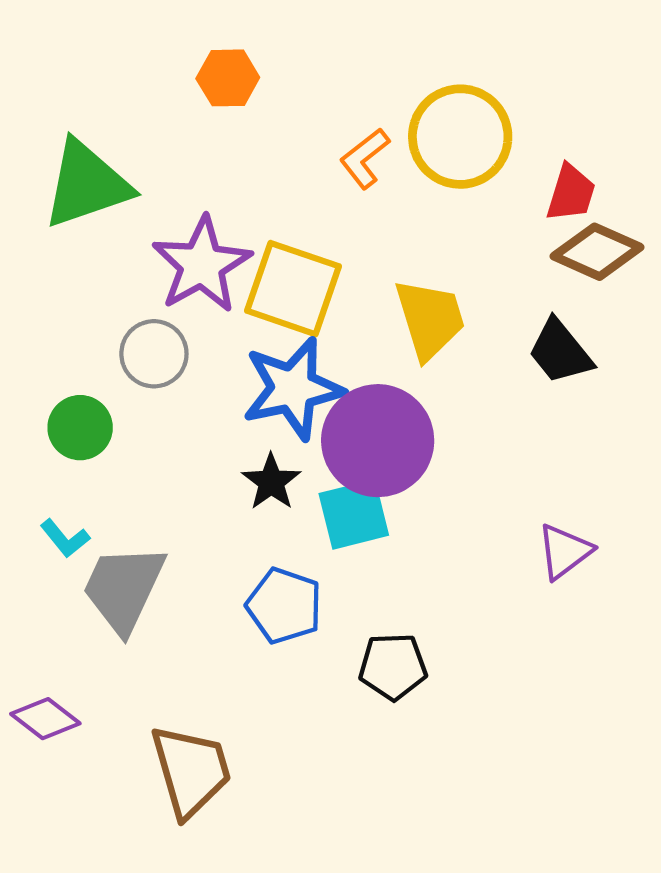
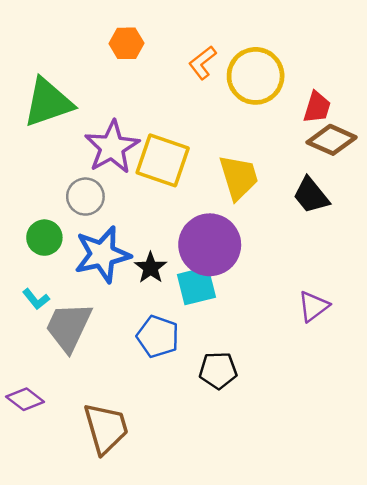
orange L-shape: (365, 158) -> (202, 63), moved
blue star: (293, 389) -> (102, 254), moved

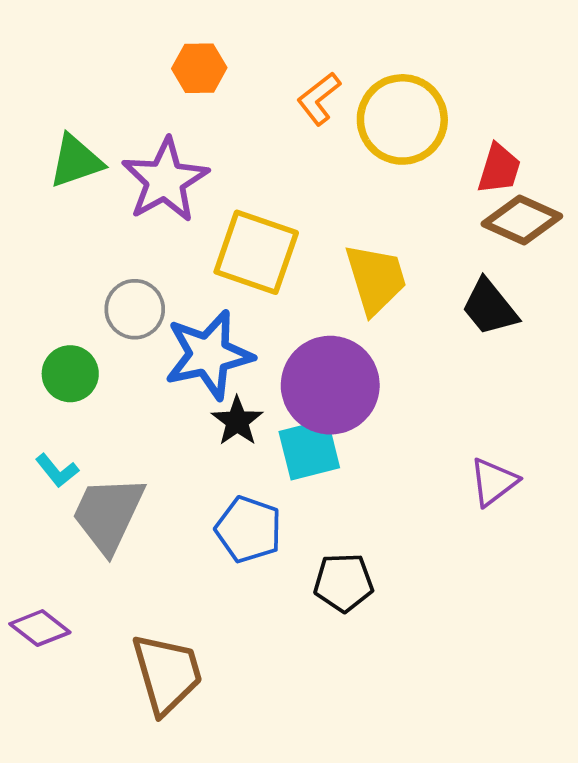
green triangle: (48, 102) -> (76, 161), size x0.7
purple star: (112, 147) -> (165, 180), moved
blue star: (102, 254) -> (209, 355), moved

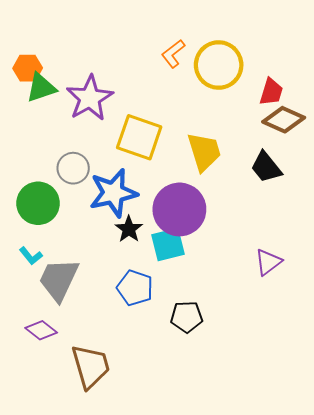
orange hexagon: (199, 68) -> (28, 68), moved
green circle: (70, 374) -> (38, 203), size x1.4
purple diamond: (40, 628) -> (41, 330), moved

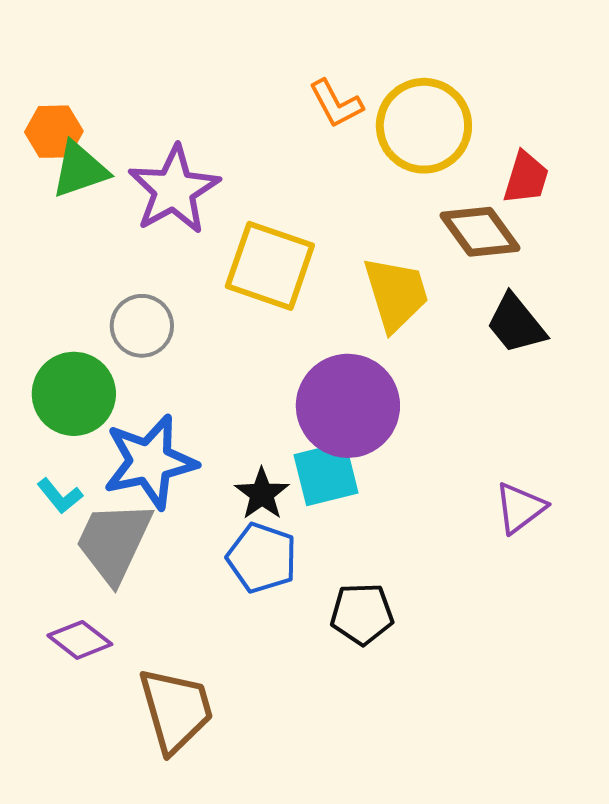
orange L-shape: (173, 54) -> (336, 104), turned -80
brown diamond: (284, 120) -> (480, 232), moved, turned 30
blue star: (113, 193) -> (150, 462), moved
black star: (129, 229) -> (262, 494), moved

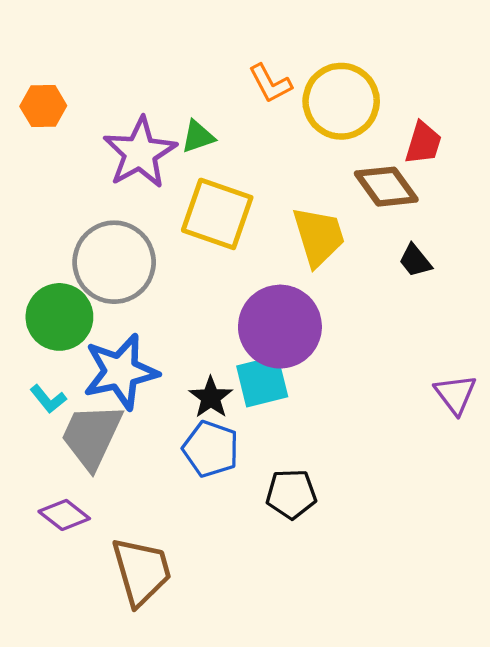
green triangle: (80, 170) -> (198, 137), moved, size x0.7
black trapezoid: (516, 324) -> (415, 261), size x0.7
gray circle: (142, 326) -> (114, 262), size x1.6
purple triangle: (520, 508) -> (455, 394), moved, turned -30

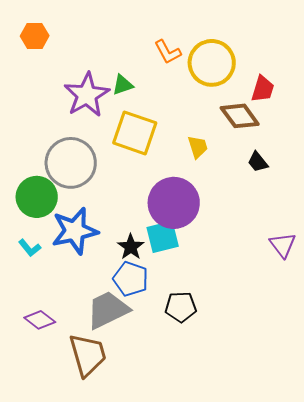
orange hexagon: (43, 106) -> (35, 36), moved
yellow trapezoid: (319, 236) -> (198, 147), size x0.6
gray trapezoid: (92, 436) -> (108, 310), moved, turned 39

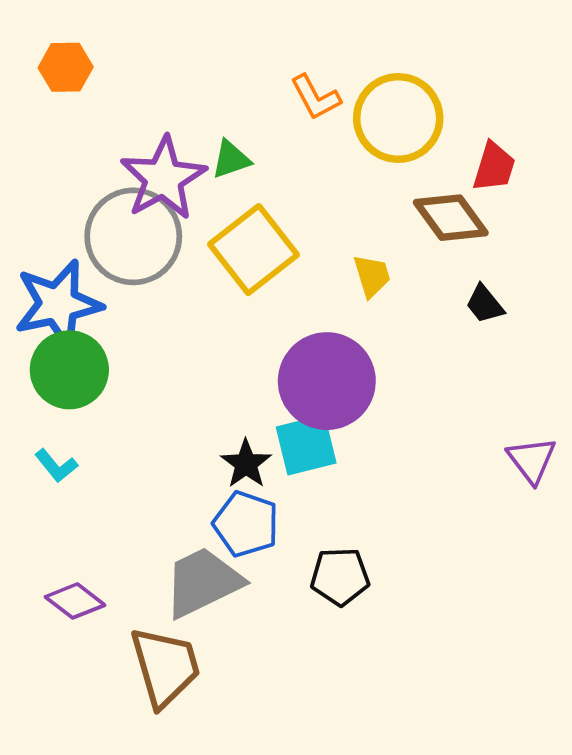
yellow square: (135, 133) -> (254, 250), turned 33
gray circle: (71, 163) -> (133, 236), moved
blue star: (75, 231) -> (58, 304), moved

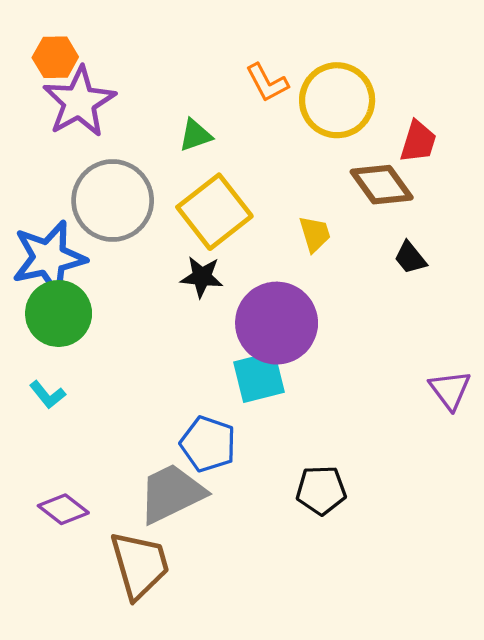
purple star: (163, 178) -> (79, 102), moved
black star: (246, 464) -> (202, 277), moved, turned -30
black pentagon: (340, 577) -> (321, 490), moved

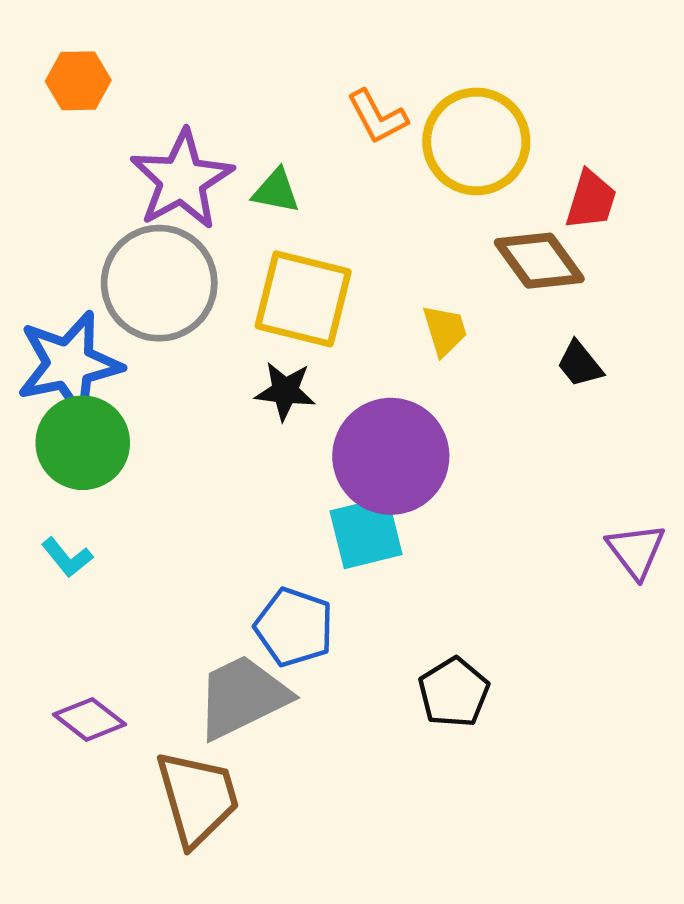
purple star: (79, 102) -> (182, 180), moved
green triangle: (195, 135) -> (276, 191), turned 30
yellow square: (214, 212) -> (303, 299), turned -38
black pentagon: (321, 490) -> (454, 692), turned -30

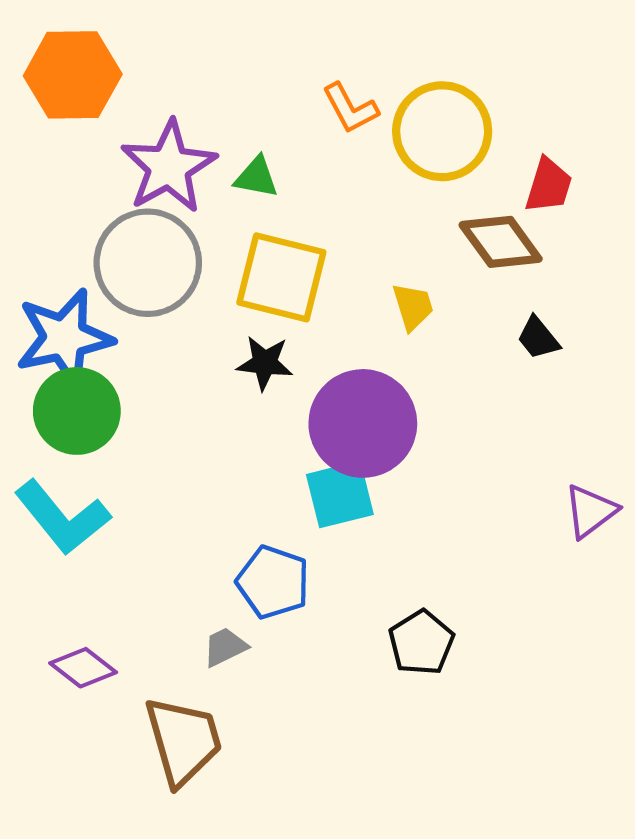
orange hexagon: (78, 81) -> (73, 75), size x1.6
purple triangle: (636, 551) -> (590, 511), turned 30
cyan L-shape: (67, 557) -> (62, 517), size x2.0
gray trapezoid: (242, 697) -> (225, 647), size x0.5

